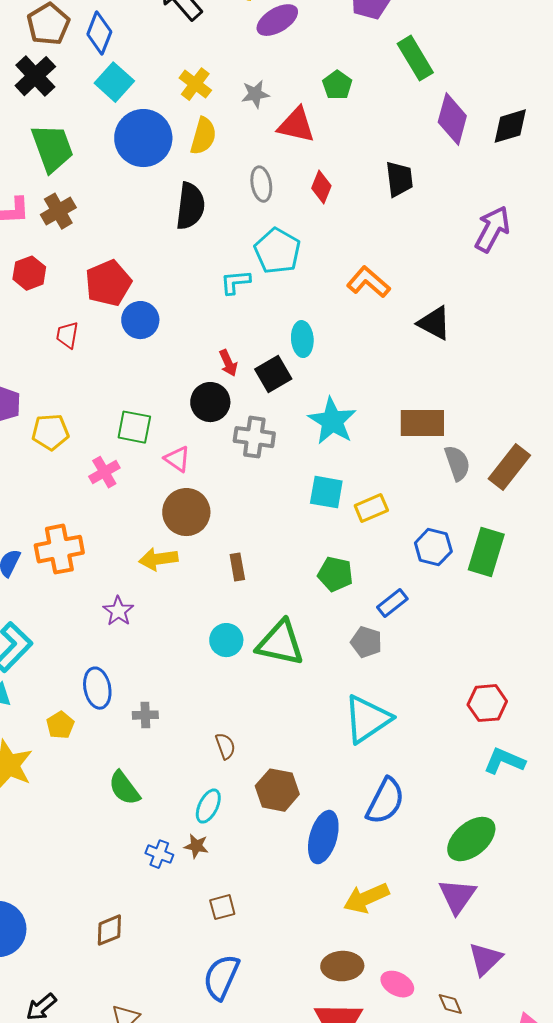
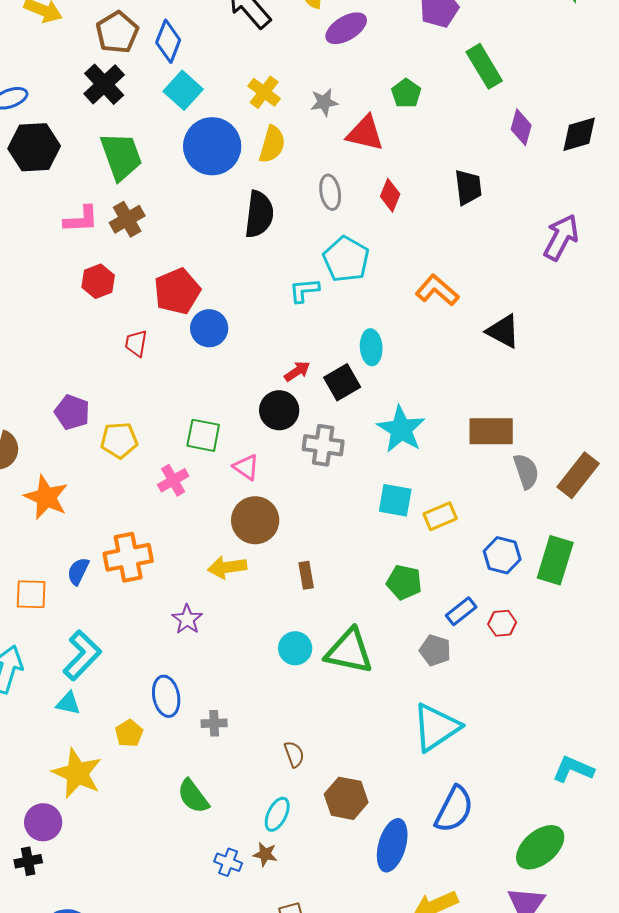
purple diamond: (452, 119) -> (521, 127), size x0.7
red arrow: (228, 363) -> (297, 371), turned -100
red hexagon: (487, 703) -> (502, 623), moved, size x0.7

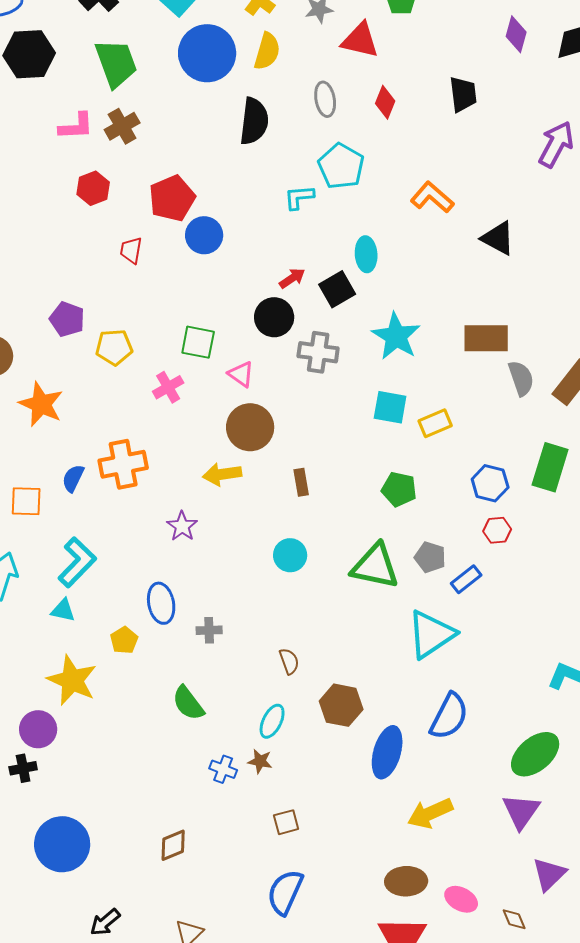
blue hexagon: (502, 555) -> (490, 483), moved
blue rectangle: (461, 611) -> (466, 579), moved
green triangle: (349, 651) -> (375, 566), moved

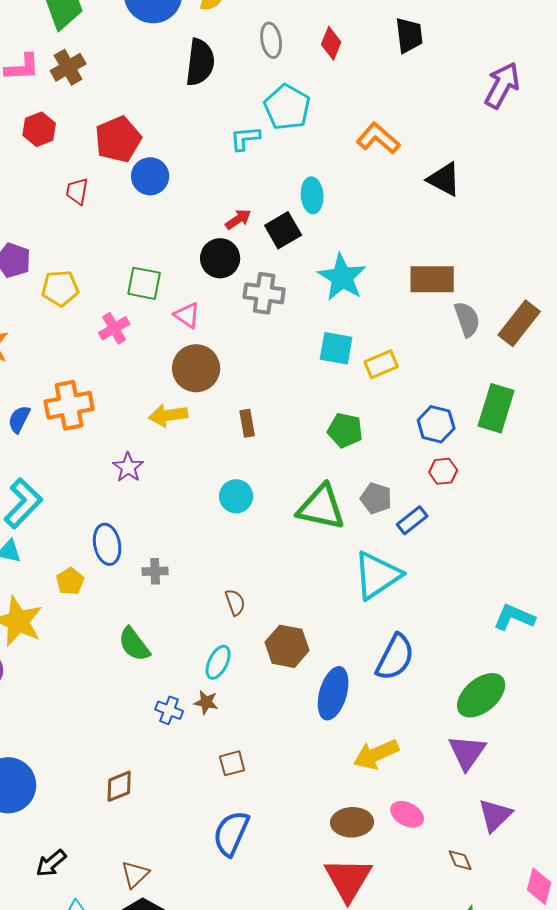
pink ellipse: (461, 899) -> (407, 814), moved

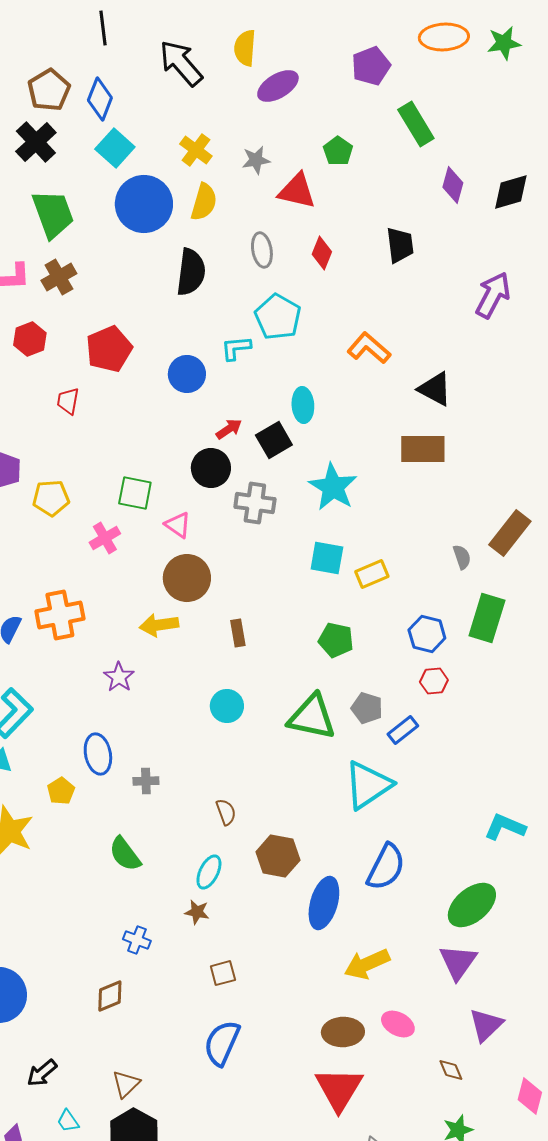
blue circle: (150, 176) -> (187, 374), moved
brown rectangle: (432, 279) -> (423, 449), moved
gray semicircle: (467, 319) -> (462, 557), moved, size x0.7
blue cross: (169, 710) -> (137, 940), moved

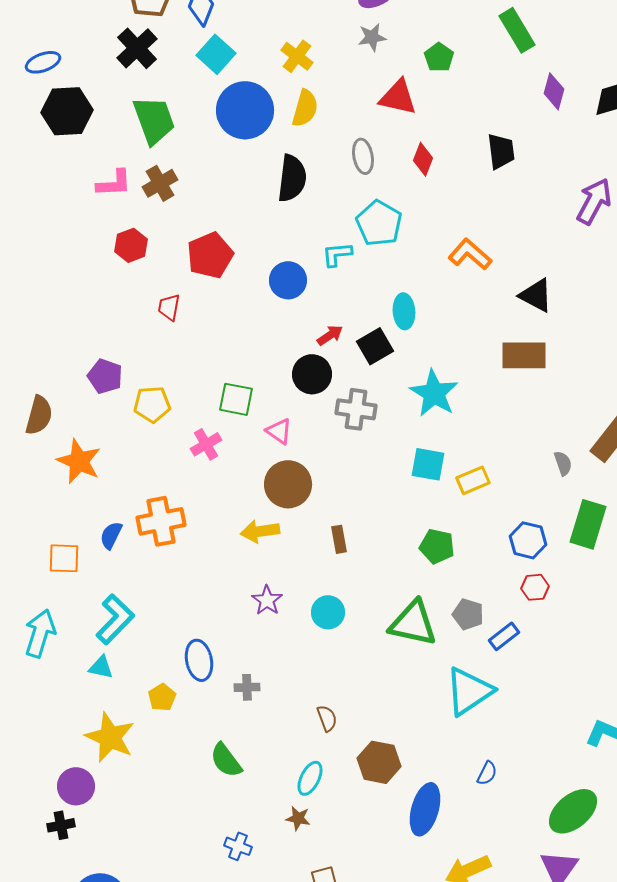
gray star: (256, 160) -> (372, 37), moved
purple star: (119, 677) -> (267, 600), moved
blue semicircle: (386, 867) -> (487, 773), size x0.5

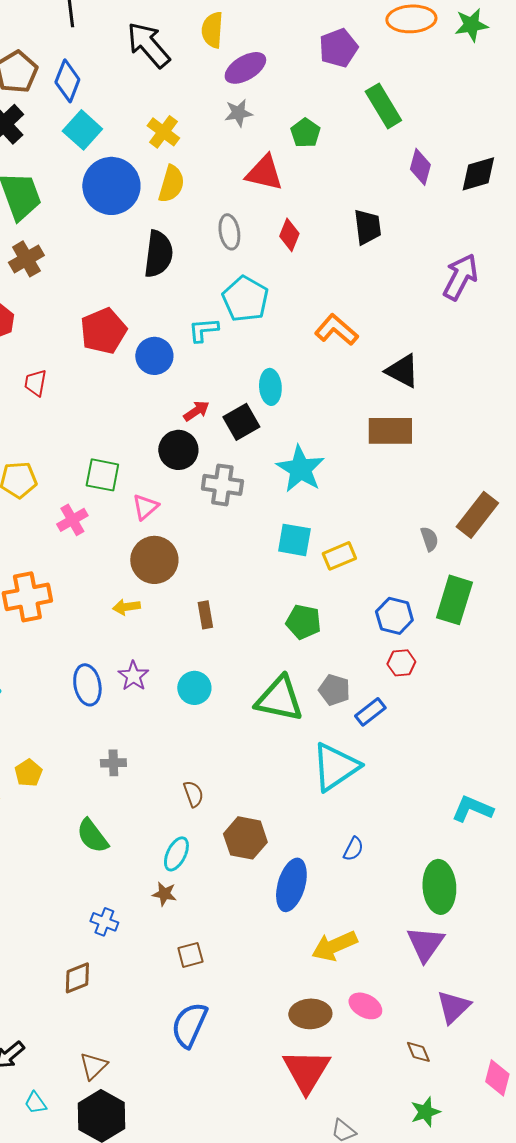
red pentagon: (210, 255) -> (103, 331), moved
pink triangle: (279, 431) -> (145, 507), turned 44
yellow arrow: (260, 531) -> (126, 607), size x0.7
blue ellipse: (199, 660) -> (87, 685), moved
green ellipse: (573, 811) -> (439, 887), turned -54

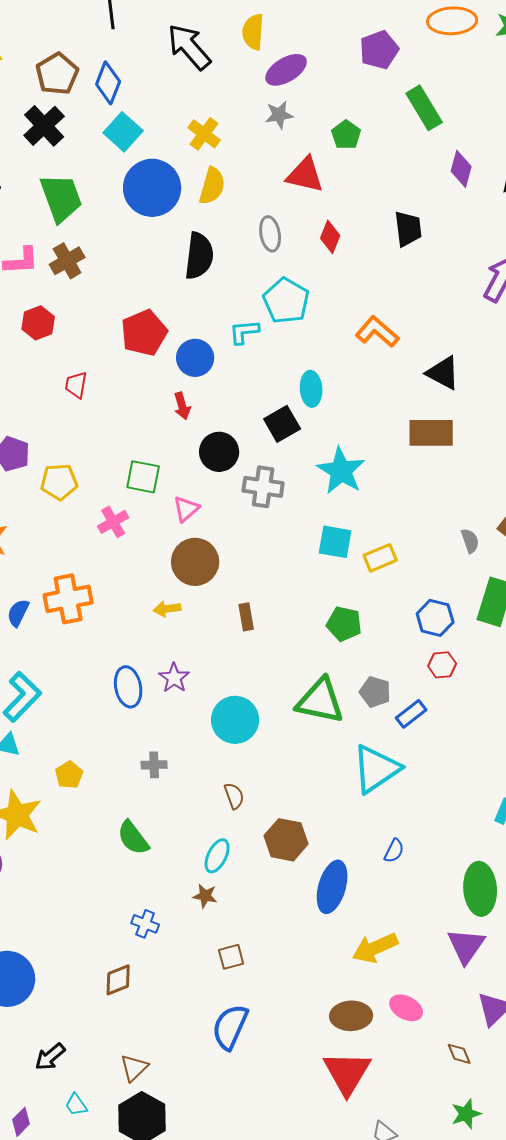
red arrow: (196, 411) -> (182, 406), moved, turned 108
cyan circle: (194, 688) -> (235, 720), moved, size x1.4

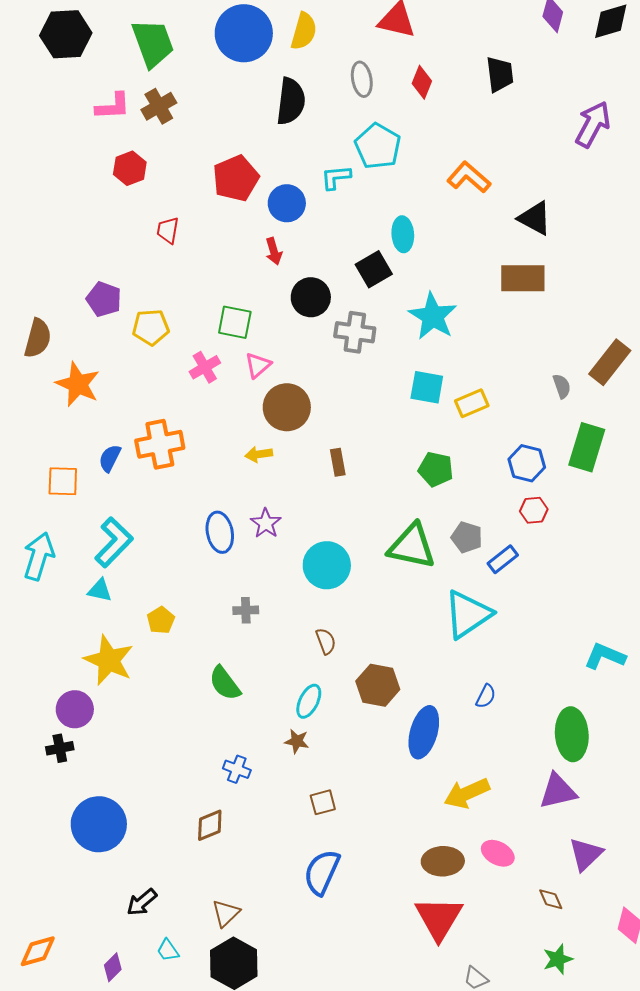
pink triangle: (186, 509) -> (258, 365), moved
purple triangle: (466, 946) -> (558, 791), turned 42

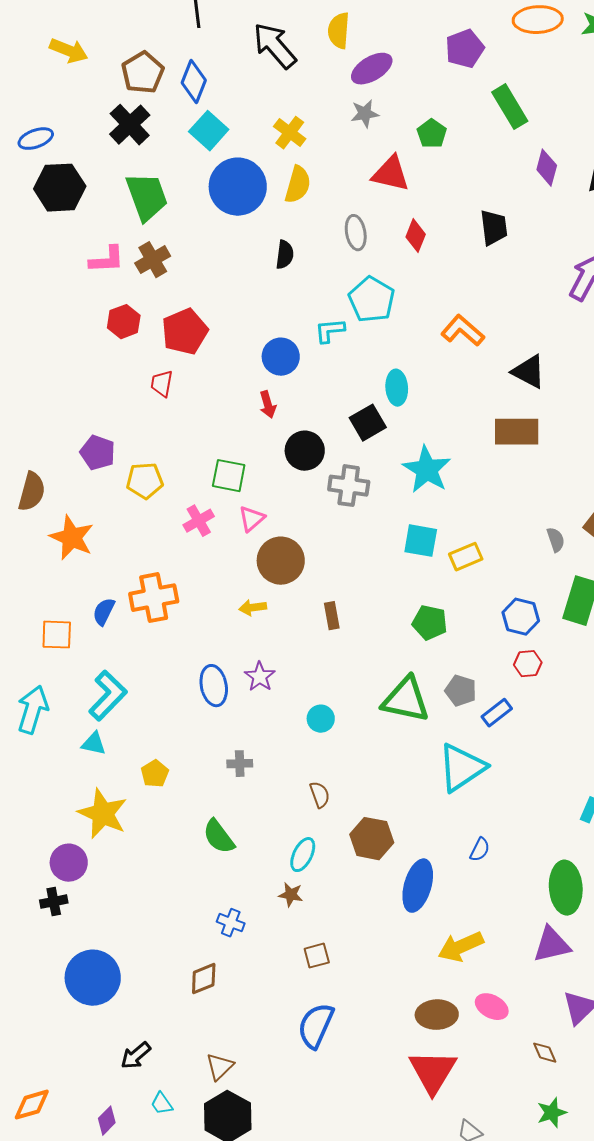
black semicircle: (291, 101) -> (285, 255), size x0.6
red pentagon: (236, 178) -> (185, 332), moved
cyan circle: (327, 565) -> (321, 719), size x0.6

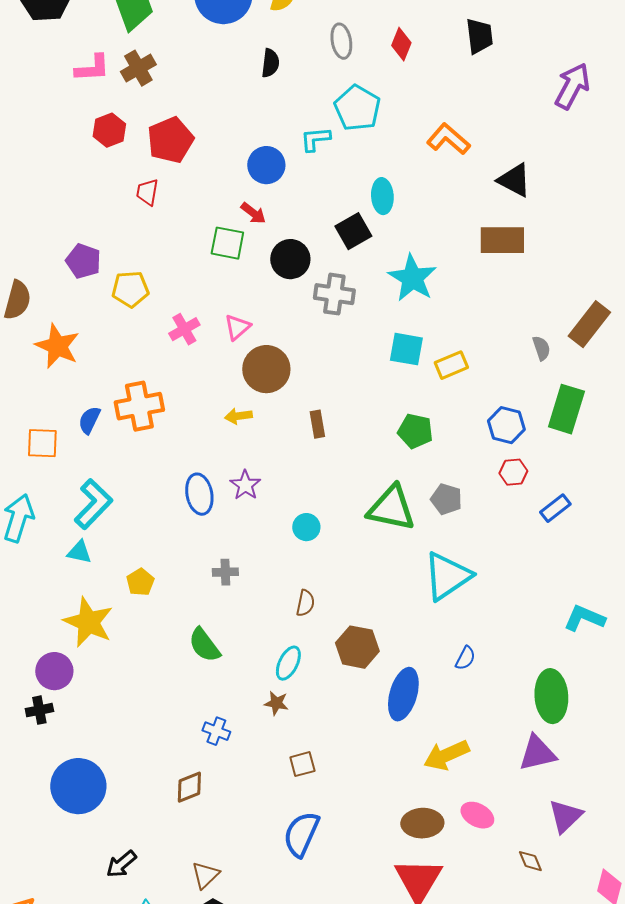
red arrow: (268, 405) -> (253, 213), turned -36
green square: (229, 476) -> (227, 243), moved
blue rectangle: (497, 713) -> (555, 508), moved
brown semicircle: (320, 795) -> (305, 603), turned 32

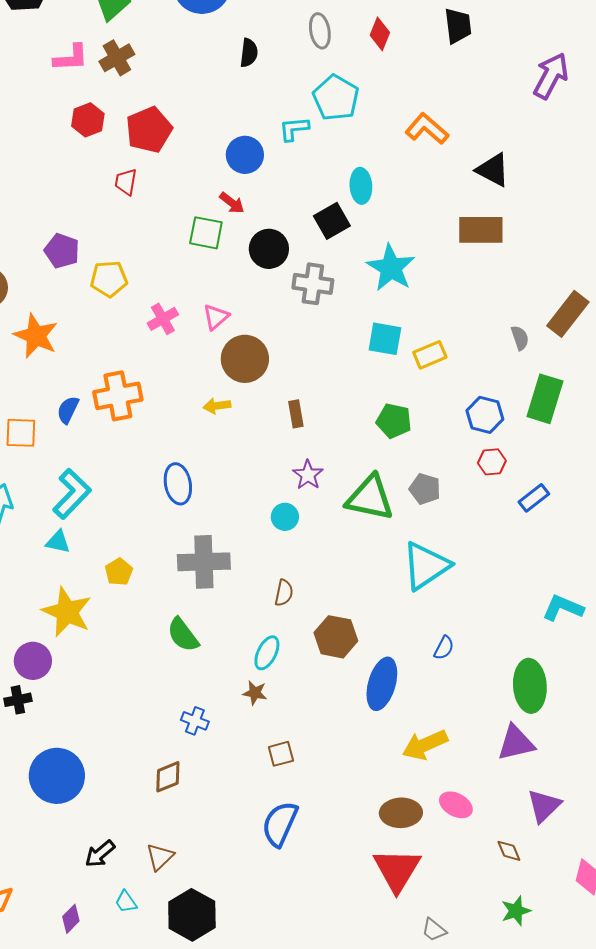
purple star: (245, 485) -> (308, 475), moved
gray cross: (225, 572) -> (204, 562), size x2.0
brown triangle: (205, 875) -> (160, 857), moved

